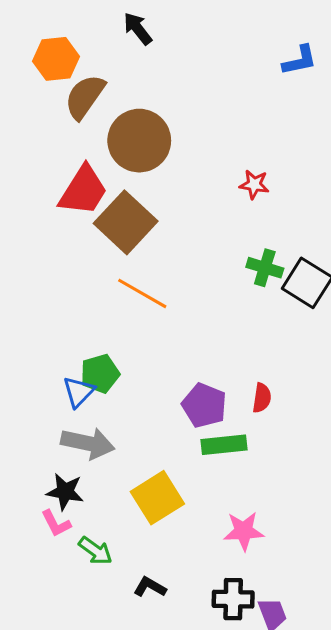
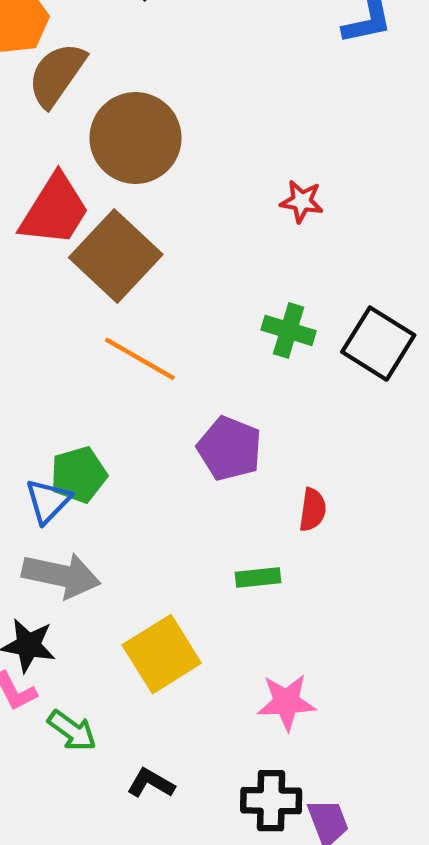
green cross: (265, 268) -> (289, 330), moved
purple pentagon: (204, 405) -> (230, 449), moved
green rectangle: (224, 445) -> (258, 578), size x0.7

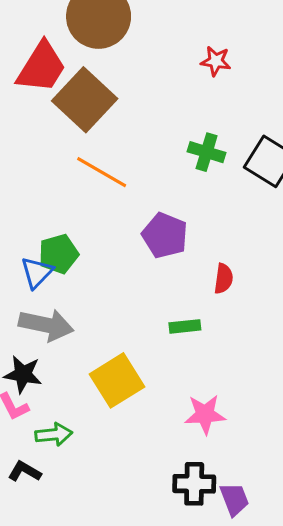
green arrow: (72, 731) -> (54, 434), turned -42
black L-shape: (151, 783) -> (24, 471), moved

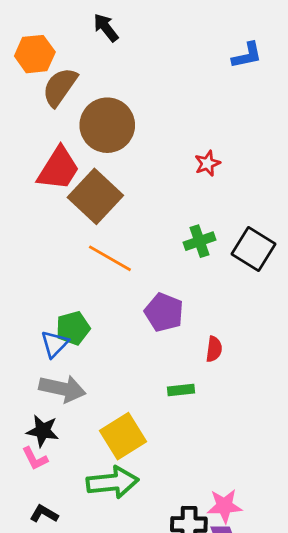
red star: (216, 61) -> (207, 163), turned -30
green cross: (207, 152) -> (199, 241), turned -36
pink star: (205, 414) -> (225, 506), moved
green arrow: (54, 434) -> (113, 482), moved, size x1.6

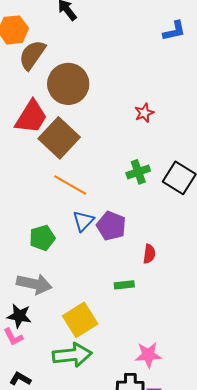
blue triangle: (55, 344) -> (83, 221), moved
pink star: (225, 506) -> (148, 355), moved

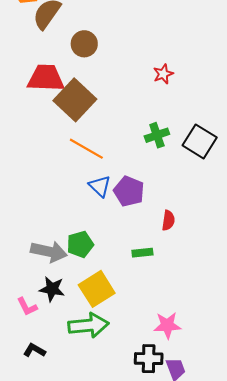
brown circle: (68, 84) -> (84, 44), size x0.6
red trapezoid: (31, 117) -> (46, 78), turned -120
blue triangle: (83, 221) -> (100, 186), turned -30
green pentagon: (42, 238) -> (80, 244), moved
black star: (19, 316) -> (52, 289), moved

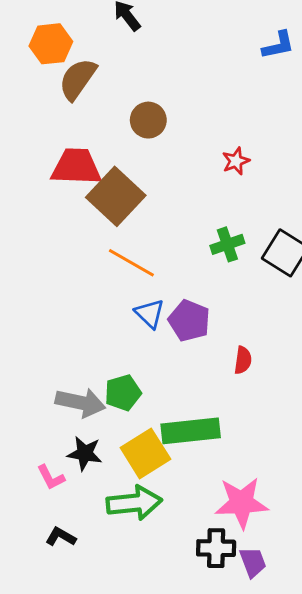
brown circle: (84, 44) -> (148, 120), moved
green rectangle: (142, 253) -> (191, 431), moved, size x2.0
pink star: (167, 325) -> (241, 503), size x1.4

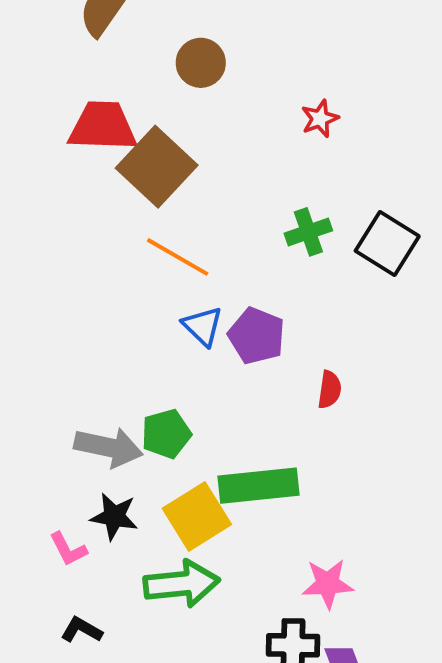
pink star: (241, 503) -> (328, 584), size x0.7

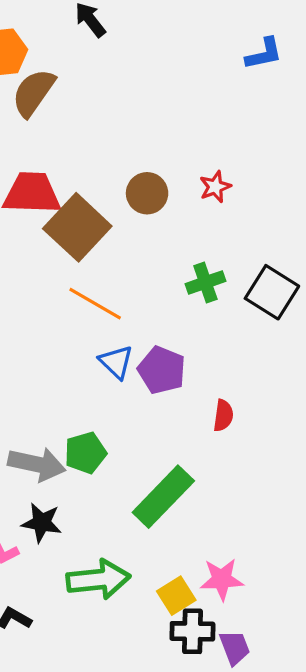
brown circle: (201, 63) -> (147, 193), moved
green rectangle: (258, 486) -> (163, 497), turned -40
yellow square: (197, 516) -> (176, 596), moved, size x0.7

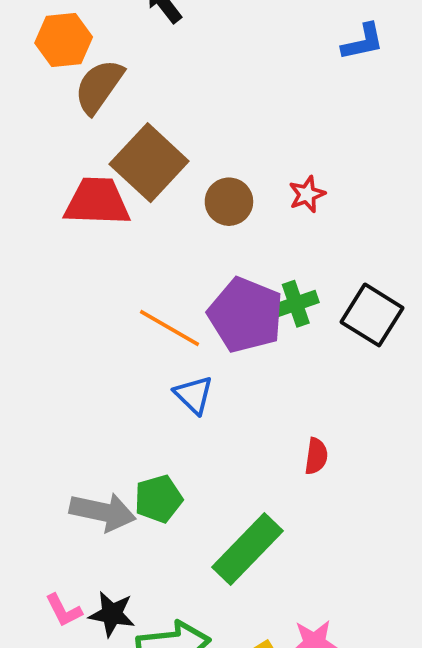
brown square: (77, 227) -> (149, 163), moved
purple pentagon: (162, 370) -> (246, 315), moved, size x1.4
black star: (42, 523) -> (112, 614), moved

